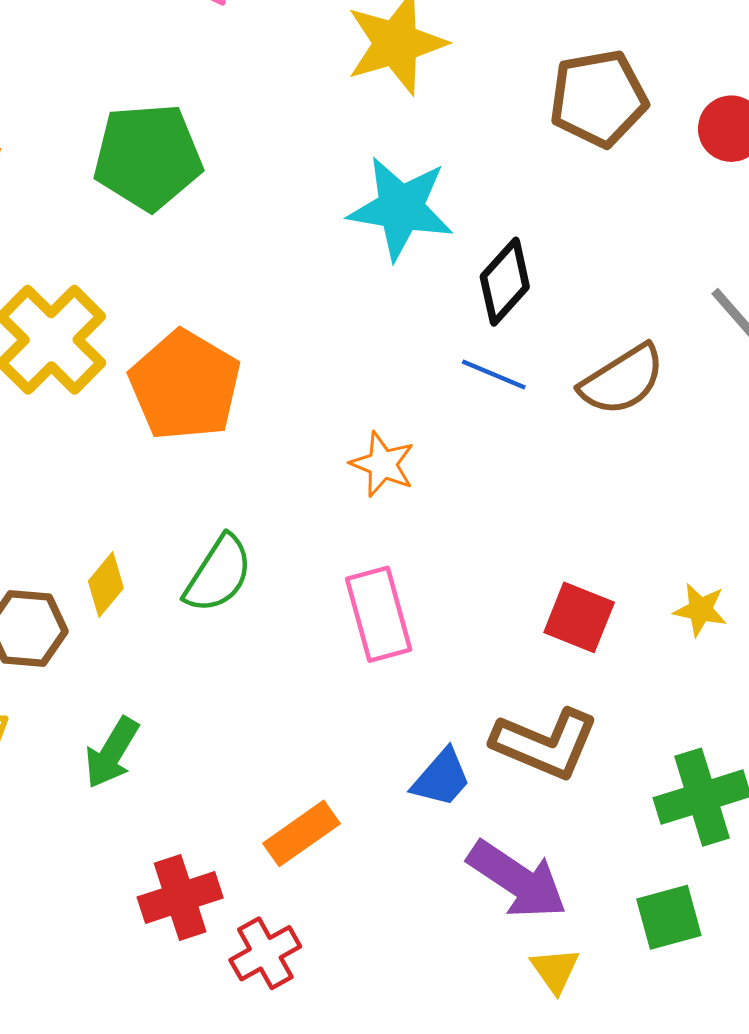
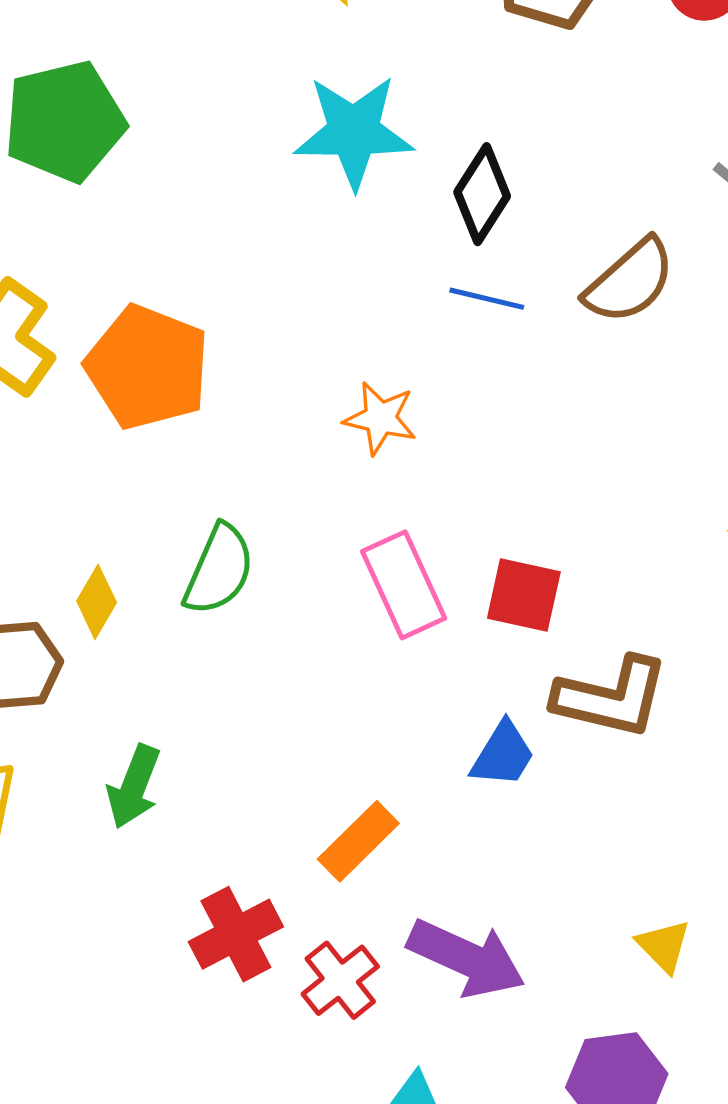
red square: (579, 617) -> (524, 595), moved
purple arrow: (517, 880) -> (466, 958), moved

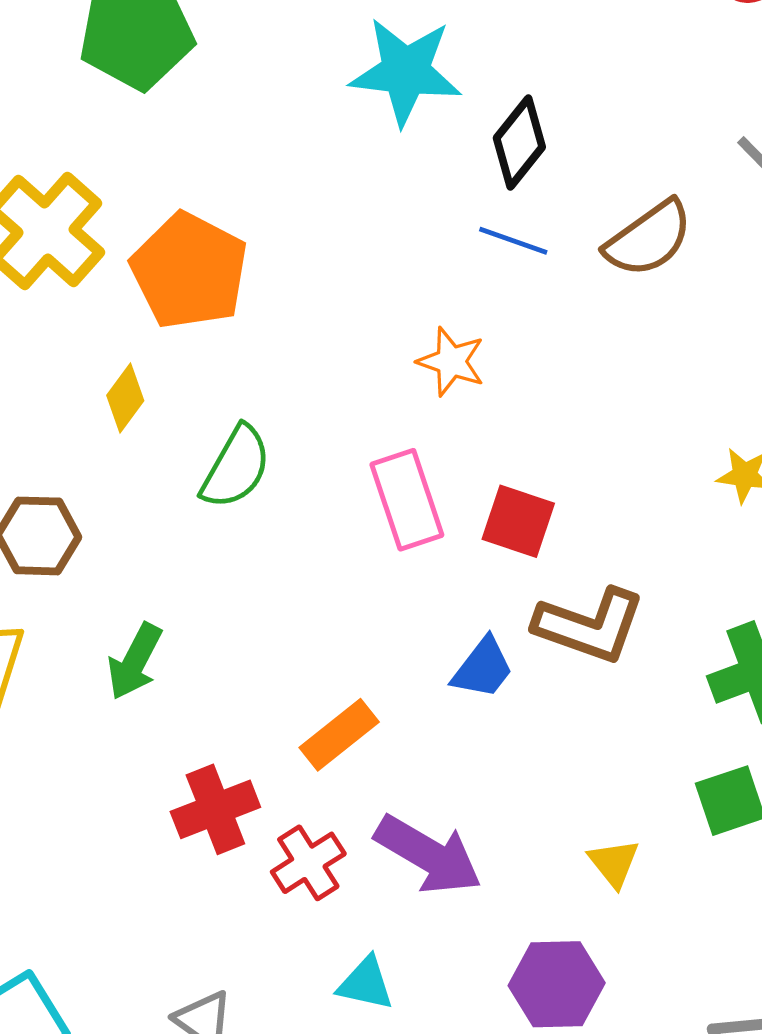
orange star: (380, 418) -> (451, 362), moved
yellow diamond: (97, 602) -> (125, 398), moved

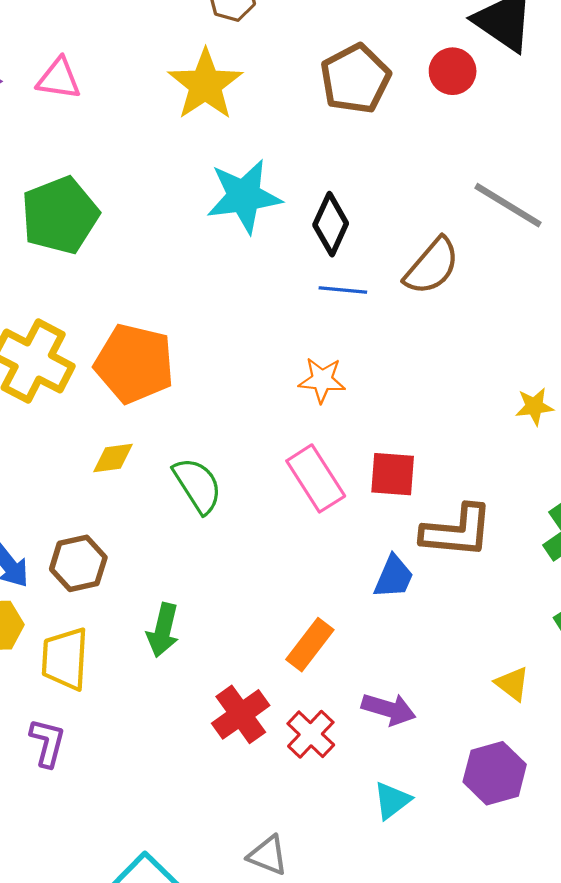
yellow diamond: (125, 398) -> (113, 458), turned 60
green semicircle: (236, 467) -> (198, 485), turned -48
purple arrow: (428, 855) -> (389, 709), size x0.7
cyan triangle: (366, 984) -> (392, 800), moved, turned -36

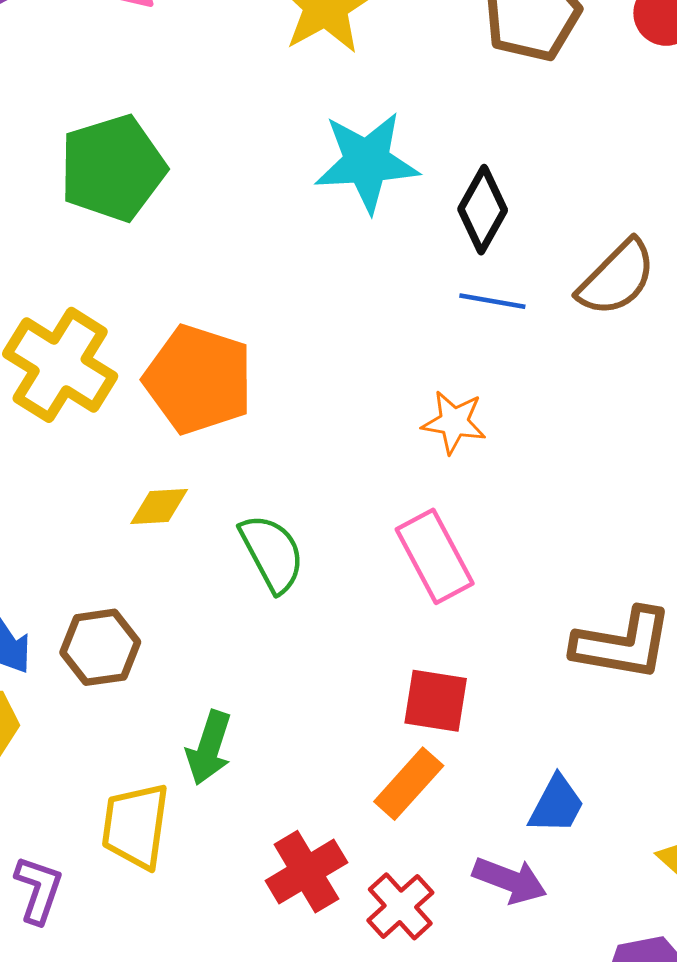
red square: (393, 474) -> (436, 701), moved
blue trapezoid: (394, 577) -> (557, 805), moved
yellow trapezoid: (65, 659) -> (136, 826), moved

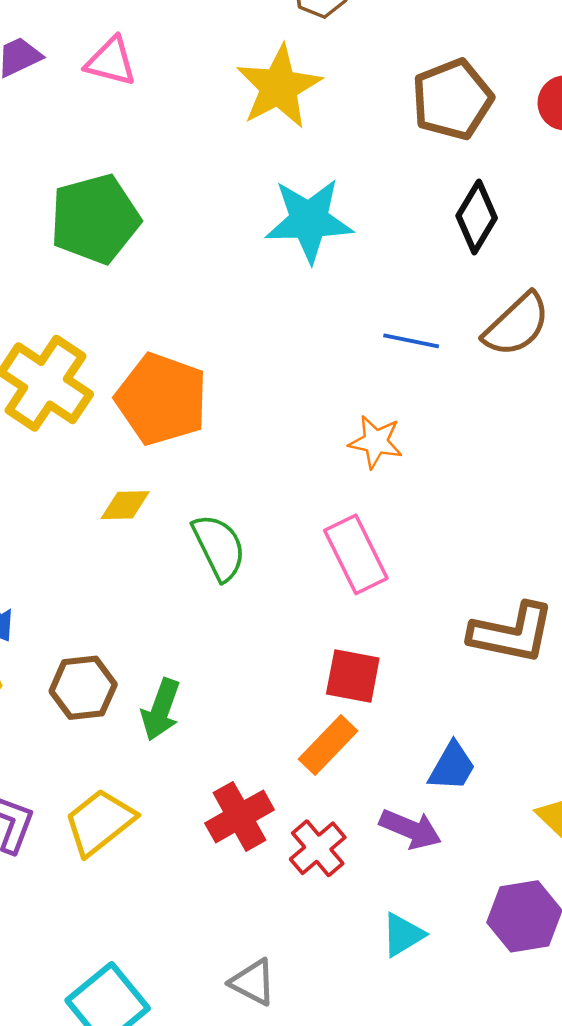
black diamond: (483, 210) -> (477, 217), moved
brown hexagon: (100, 647) -> (83, 688), moved
yellow trapezoid: (136, 826) -> (100, 822), moved, turned 42

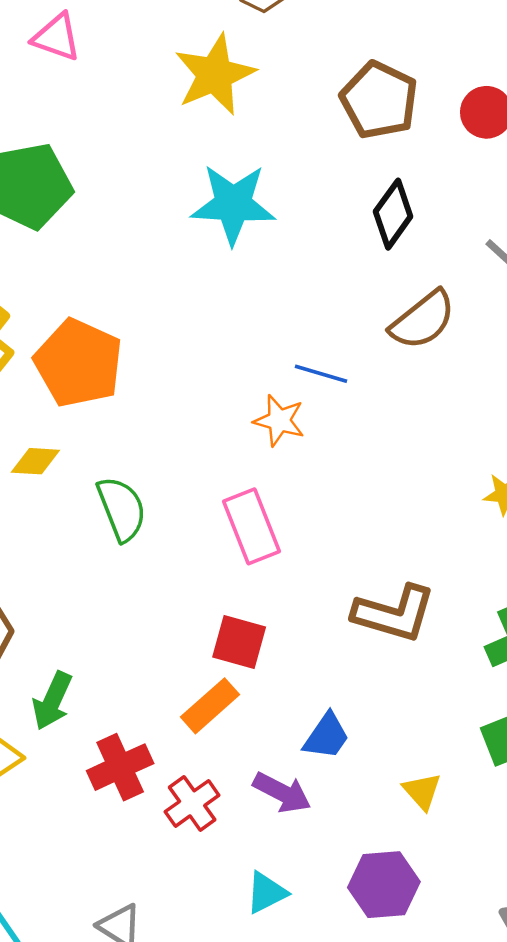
brown pentagon: (452, 99) -> (379, 100), turned -30
blue line: (411, 341) -> (321, 374), moved
green arrow: (161, 710) -> (52, 701), moved

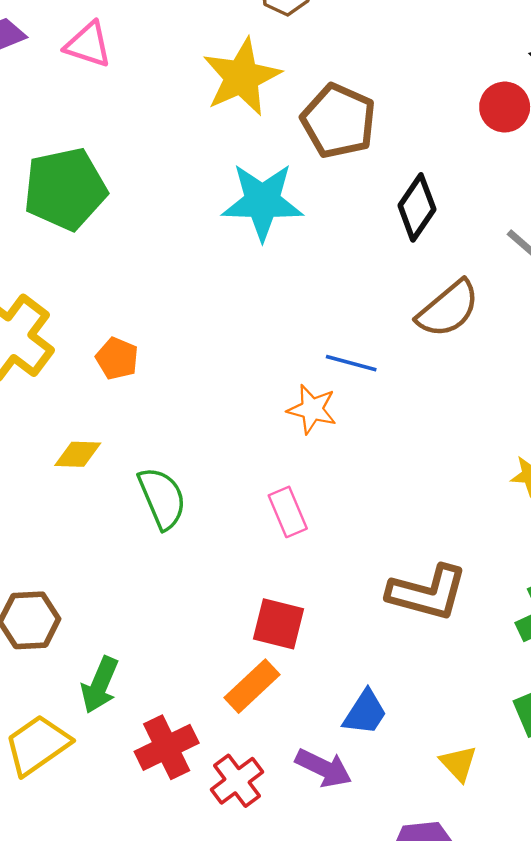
brown pentagon: (379, 100) -> (339, 121), moved
orange pentagon: (79, 363) -> (117, 359), size x0.5
pink rectangle: (252, 526) -> (288, 512), size x0.7

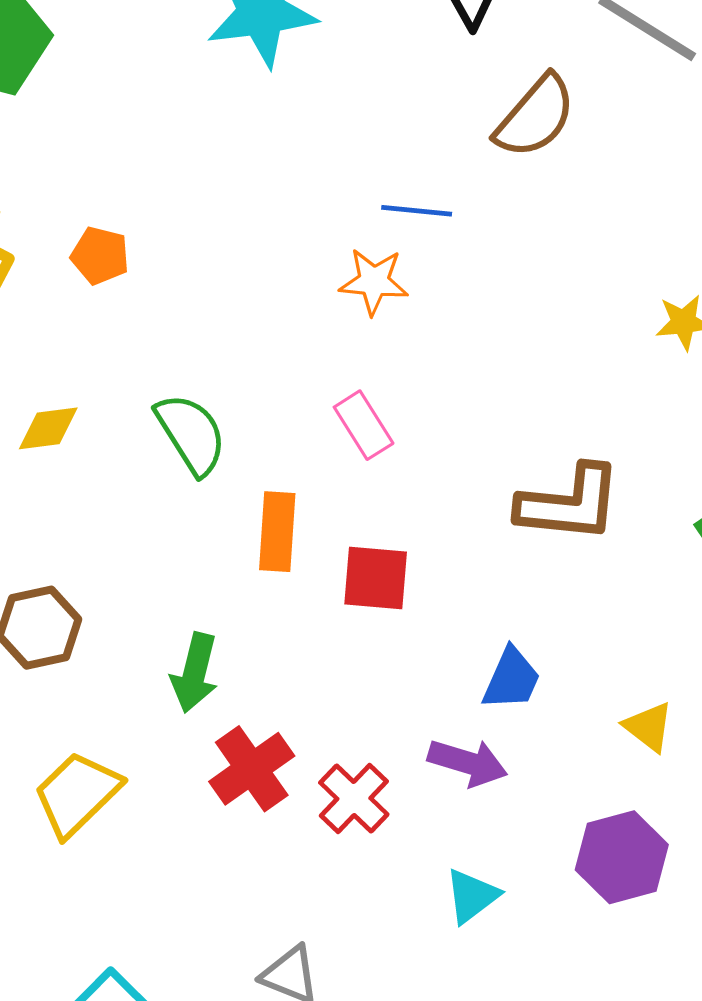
yellow diamond: (78, 454) -> (48, 428), moved
green arrow: (100, 685) -> (195, 673), moved
orange rectangle: (252, 686) -> (277, 532), moved, turned -34

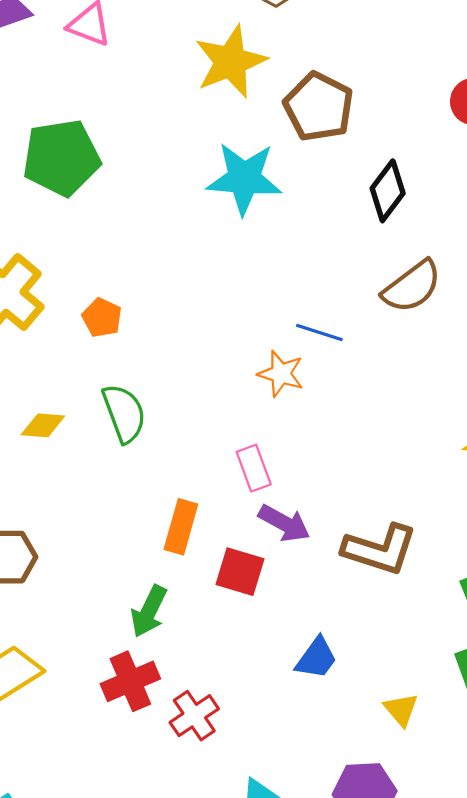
green semicircle: (191, 434) -> (124, 413), moved
green arrow: (195, 673) -> (149, 611), moved
purple arrow: (468, 763) -> (284, 523), moved

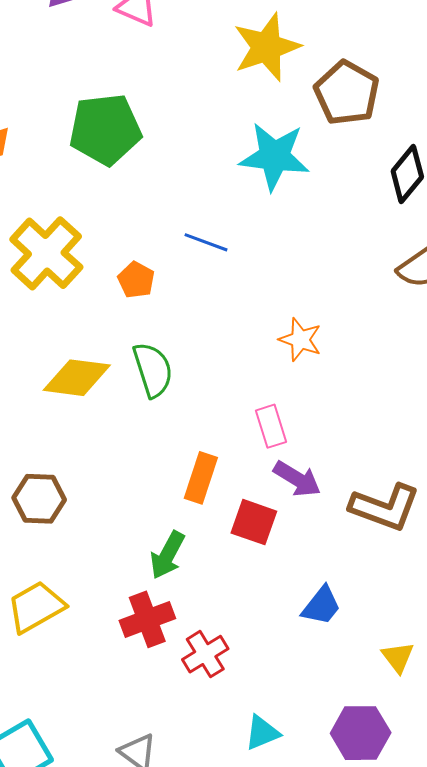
blue line: (319, 333) -> (206, 242), moved
yellow diamond: (43, 425) -> (77, 378), size x1.6

